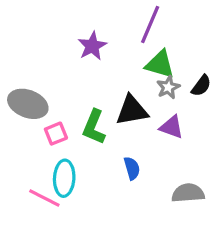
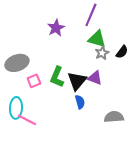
gray ellipse: (28, 104) -> (17, 63), turned -40
black triangle: (132, 110) -> (77, 81), moved, turned -40
purple triangle: (172, 127) -> (95, 78), moved
cyan ellipse: (64, 178) -> (16, 108), moved

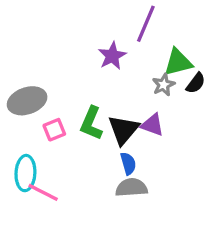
purple star: (56, 28) -> (112, 56), moved
green triangle: (97, 39) -> (178, 62), moved, turned -30
gray semicircle: (114, 117) -> (131, 188), moved

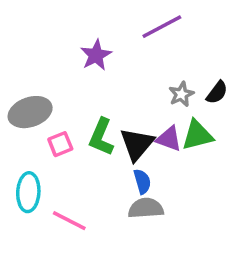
purple line: (146, 24) -> (162, 27), turned 39
purple star: (112, 56) -> (96, 55), moved
green triangle: (178, 62) -> (197, 135), moved
pink line: (43, 192) -> (69, 221), moved

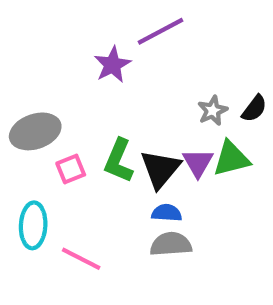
purple line: (162, 27) -> (160, 31), moved
purple triangle: (169, 139) -> (198, 163), turned 40
blue semicircle: (142, 181) -> (167, 213), turned -70

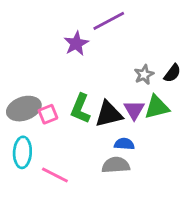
gray ellipse: (35, 131) -> (24, 109), moved
black triangle: (160, 169) -> (109, 114), turned 36
blue semicircle: (167, 213) -> (124, 144), moved

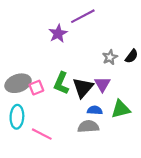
green triangle: (157, 107) -> (121, 109), moved
black triangle: (109, 114) -> (83, 88), turned -35

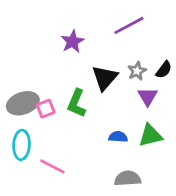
purple line: (83, 16) -> (129, 25), moved
purple triangle: (102, 84) -> (148, 97), moved
black triangle: (83, 88) -> (105, 78), moved
gray semicircle: (88, 126) -> (128, 178), moved

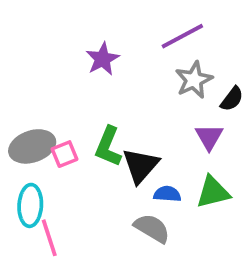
gray star: (137, 71) -> (194, 80), moved, size x1.4
black triangle: (105, 78) -> (141, 165), moved
pink line: (52, 166) -> (49, 238), moved, turned 45
gray semicircle: (128, 178) -> (152, 228), moved, turned 35

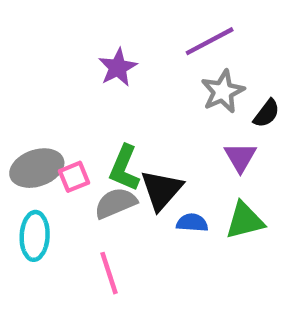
gray semicircle: (152, 228) -> (116, 203), moved, turned -54
pink line: (49, 238) -> (109, 273), moved

